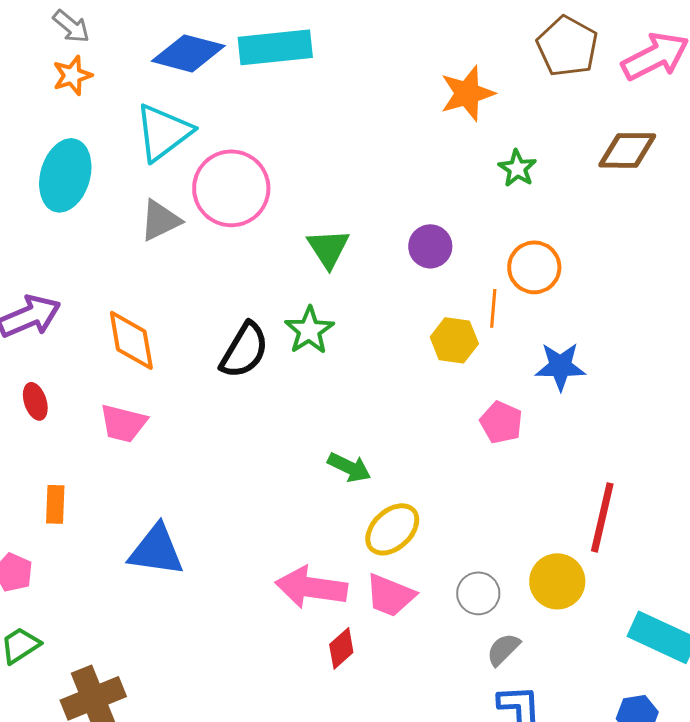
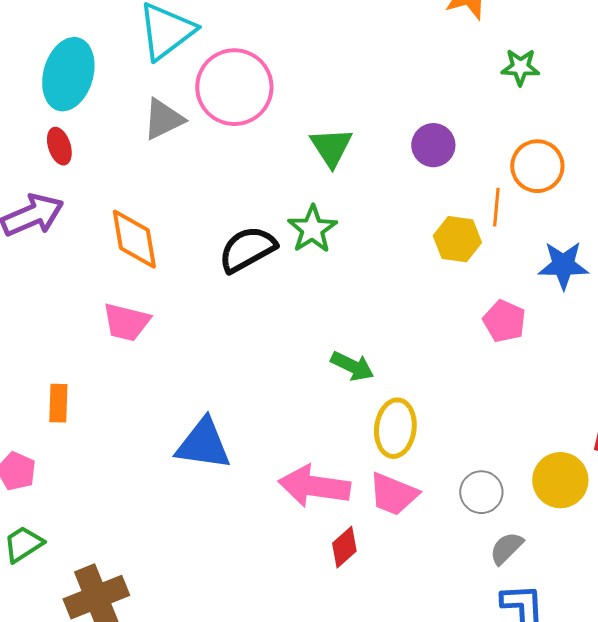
green star: (517, 168) -> (520, 67), turned -30
black semicircle: (244, 350) -> (247, 249), turned -150
red ellipse: (35, 401) -> (59, 146), moved
yellow ellipse: (392, 529) -> (395, 428), turned -40
blue triangle: (156, 550) -> (203, 444), moved

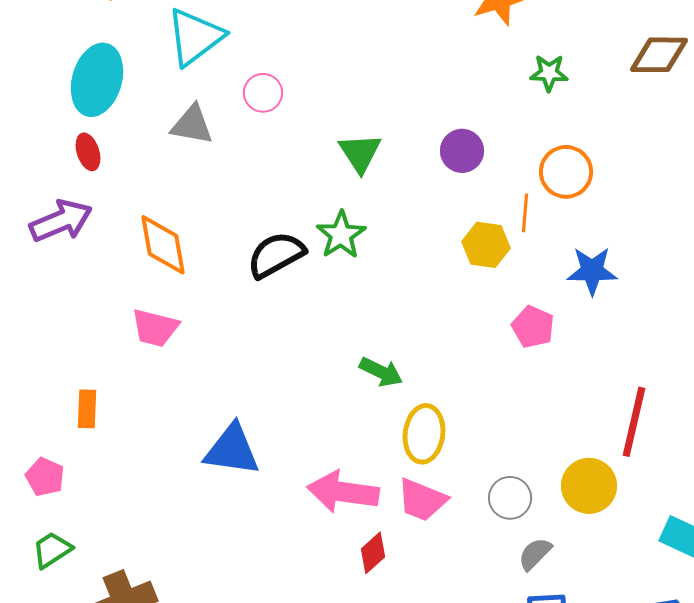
pink circle: (234, 87) -> (263, 93), size x0.5
gray triangle: (163, 119) -> (192, 125), turned 36

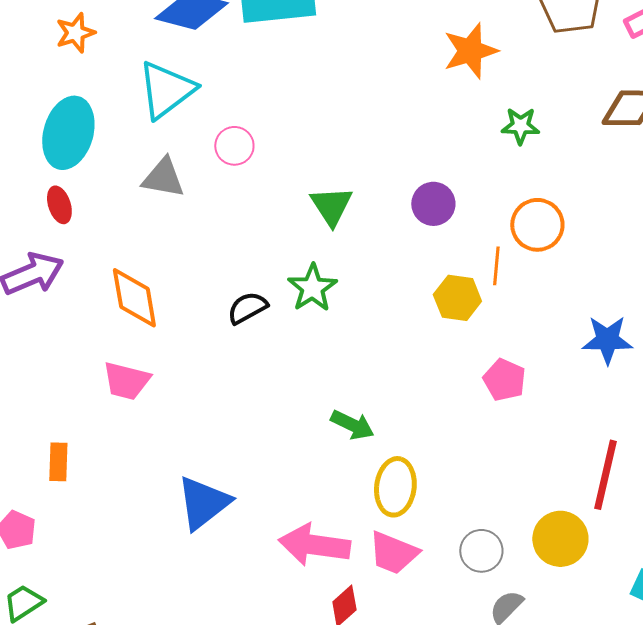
black semicircle: (276, 255) -> (247, 308), size x0.7
blue star: (592, 271) -> (607, 340), moved
blue triangle: (232, 450) -> (203, 503), turned -46

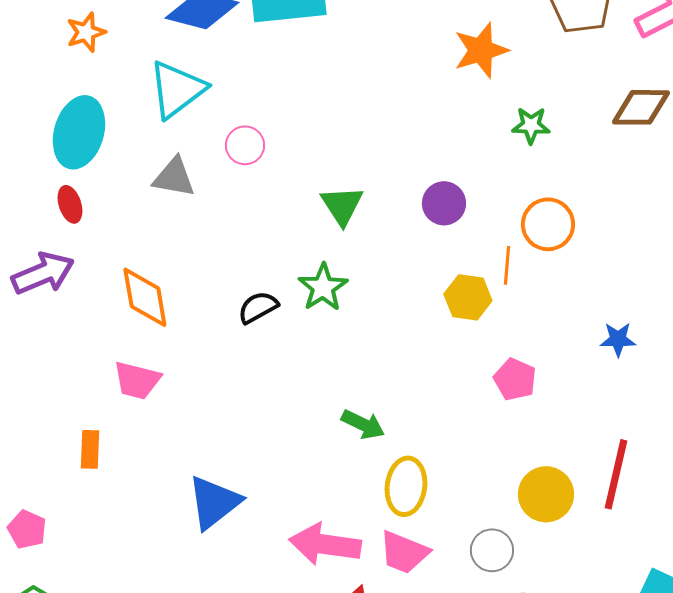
blue star: (607, 340) -> (618, 339), size x0.7
orange rectangle: (58, 462) -> (90, 449), moved
yellow circle: (560, 539) -> (546, 494), moved

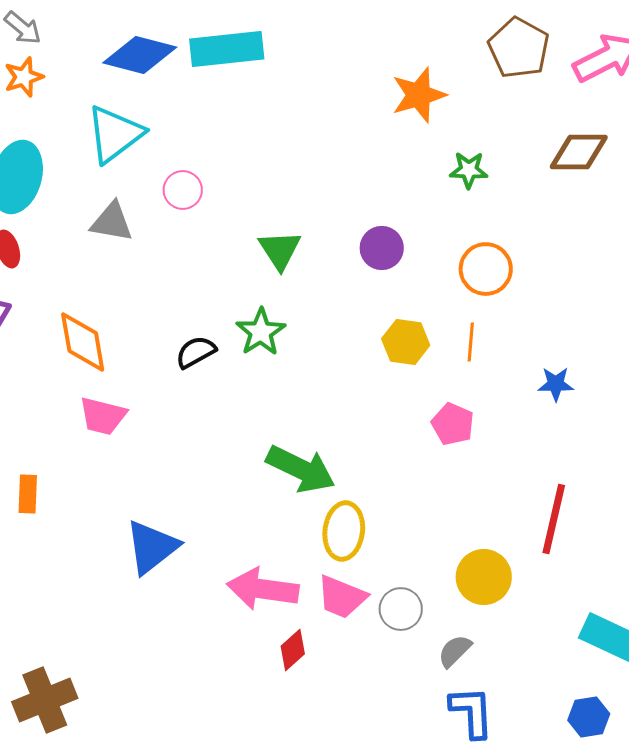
orange line: (507, 265) -> (471, 342), moved
pink trapezoid: (137, 380) -> (103, 416), moved
green arrow: (363, 424) -> (301, 469), size x1.6
yellow circle: (546, 494) -> (484, 577), moved
gray circle: (492, 550) -> (401, 609), moved

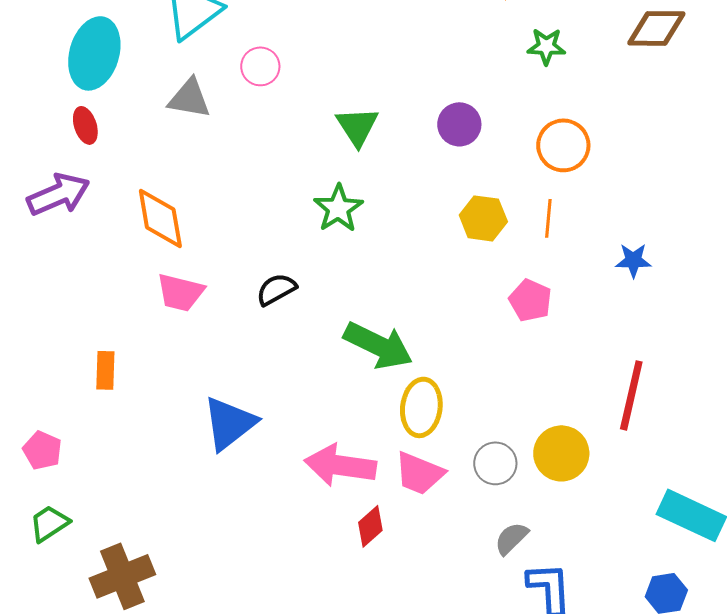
black semicircle: (196, 352) -> (276, 289), moved
gray circle: (401, 609) -> (495, 463), moved
gray semicircle: (455, 651) -> (511, 538), moved

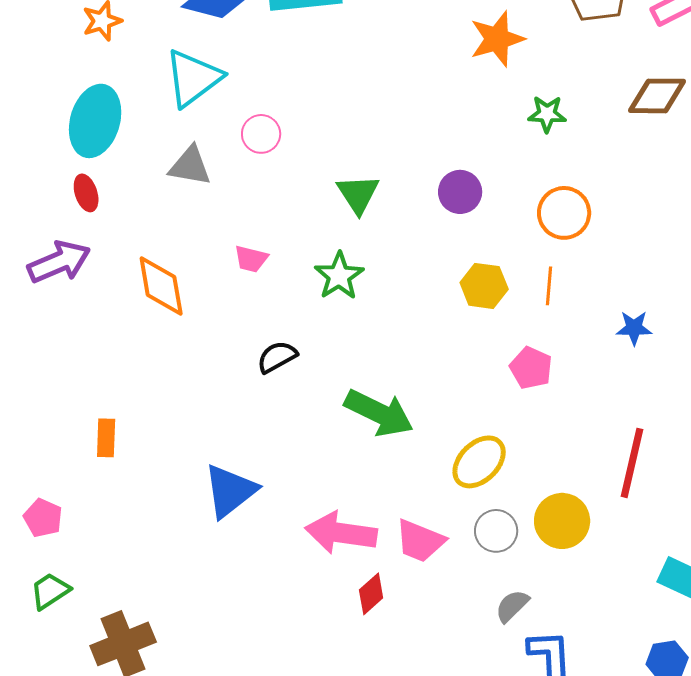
pink trapezoid: (180, 292) -> (251, 259), moved, size x0.7
yellow ellipse: (421, 407) -> (479, 462), moved, turned 38

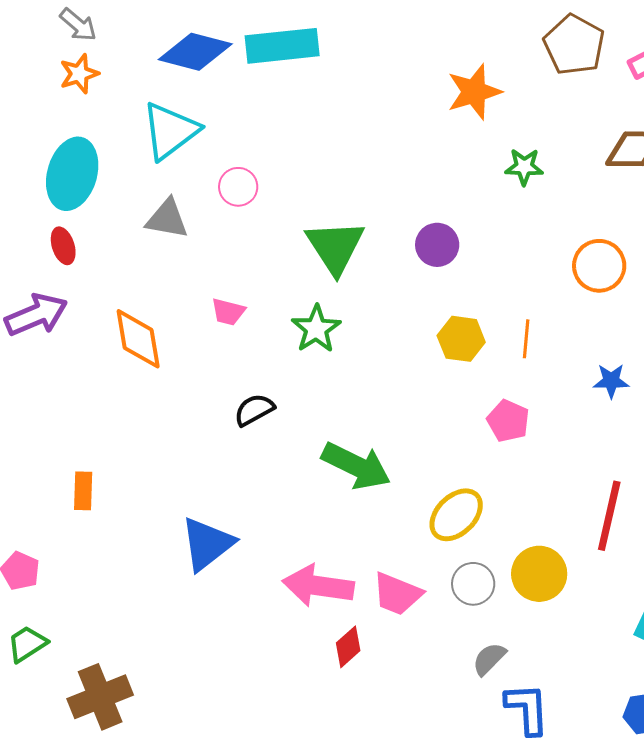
green triangle: (358, 194) -> (335, 247), size x1.4
orange circle: (564, 213) -> (599, 266), moved

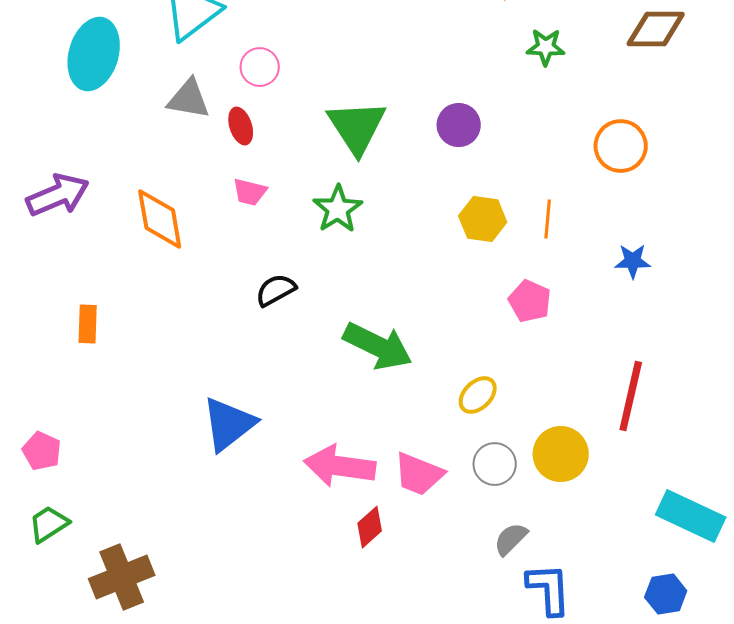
red ellipse: (63, 246) -> (241, 126), moved
orange rectangle: (83, 491) -> (88, 324), moved
yellow ellipse: (456, 515) -> (478, 395), size x0.7

